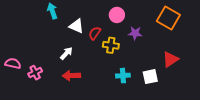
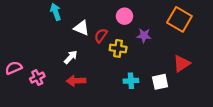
pink semicircle: (13, 63) -> (14, 68), turned -35

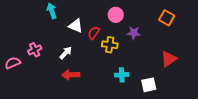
orange square: (179, 19) -> (167, 18), size x0.7
pink cross: (37, 78) -> (35, 50), moved
white square: (160, 82) -> (149, 85), moved

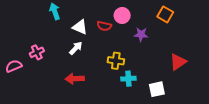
orange square: (167, 18) -> (165, 14), moved
red semicircle: (94, 33) -> (104, 26), moved, turned -112
yellow cross: (110, 45) -> (116, 61), moved
white arrow: (66, 53) -> (76, 48), moved

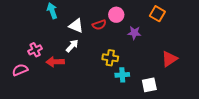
red semicircle: (104, 26) -> (99, 25), turned -32
pink semicircle: (14, 66) -> (20, 70), moved
red arrow: (75, 79) -> (55, 62), moved

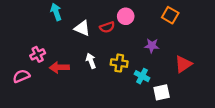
purple star: (134, 33) -> (152, 46), moved
white arrow: (72, 46) -> (91, 61), moved, turned -64
cyan cross: (122, 75) -> (142, 76), moved, turned 32

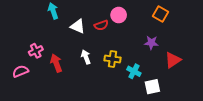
purple star: (152, 46) -> (151, 43), moved
red arrow: (59, 67) -> (56, 63), turned 72

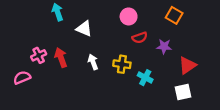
red semicircle: (101, 25) -> (140, 38), moved
red arrow: (56, 63) -> (61, 58), moved
white square: (152, 87) -> (183, 92), moved

